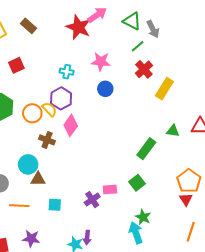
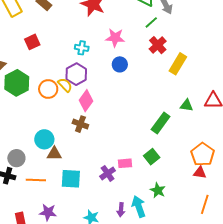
brown cross: (47, 140) -> (80, 124), moved
red triangle: (186, 199) -> (200, 173), turned -48
cyan square: (55, 205) -> (71, 179), size x1.5
cyan arrow: (136, 233) -> (139, 207), moved
purple arrow: (87, 238) -> (121, 210), moved

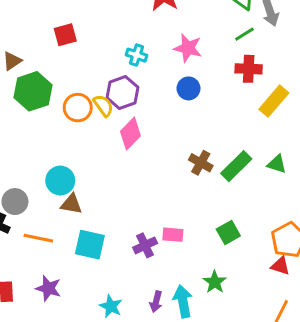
red cross: (158, 45) -> (249, 69), turned 36
green rectangle: (161, 123) -> (236, 166), moved
brown cross: (80, 124) -> (201, 163), moved
green square: (152, 157) -> (228, 233), moved

